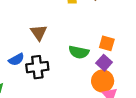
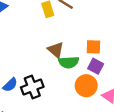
brown triangle: (39, 33) -> (56, 50), moved
orange circle: (103, 81) -> (86, 86), moved

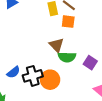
orange square: (93, 47) -> (68, 22), moved
orange circle: (86, 86) -> (50, 80), moved

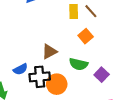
orange square: (68, 22) -> (86, 36), moved, turned 32
brown triangle: (56, 45) -> (49, 52), moved, turned 35

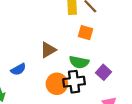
orange square: (86, 36) -> (85, 33), turned -32
black cross: (40, 77) -> (74, 82), moved

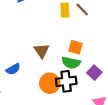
orange square: (85, 33) -> (75, 47), moved
brown triangle: (48, 50) -> (42, 51), turned -35

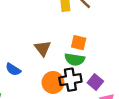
blue semicircle: (13, 69) -> (13, 69), turned 64
purple square: (94, 73) -> (95, 82), moved

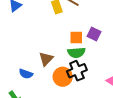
brown triangle: (43, 48) -> (46, 59), moved, turned 35
purple square: (95, 82) -> (94, 34), moved

